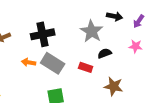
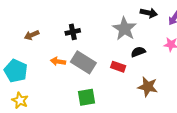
black cross: (43, 34) -> (73, 32), size x0.6

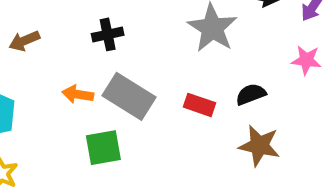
black semicircle: (138, 52) -> (251, 94), moved
green square: (87, 97) -> (103, 148), moved

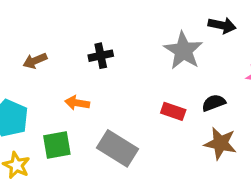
gray rectangle: (129, 96) -> (118, 148), moved
green square: (103, 148) -> (57, 145), moved

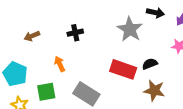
orange arrow: (77, 103) -> (60, 64), turned 56
red rectangle: (173, 111) -> (123, 69), size x1.6

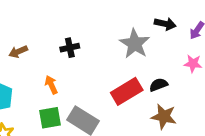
red rectangle: (123, 69) -> (127, 91), turned -50
green square: (46, 92) -> (50, 118), moved

